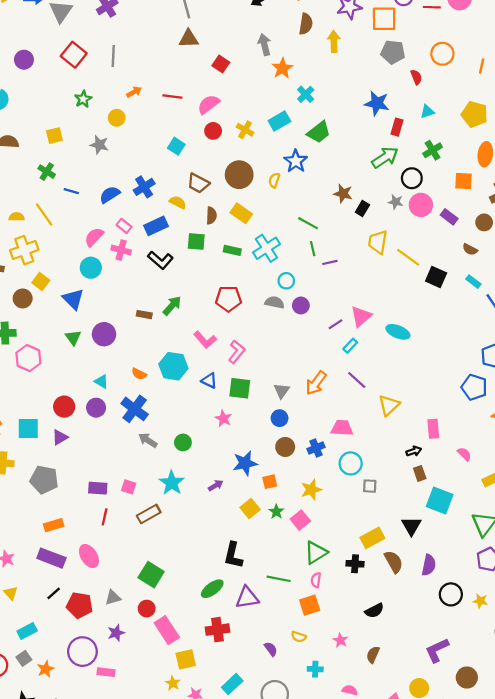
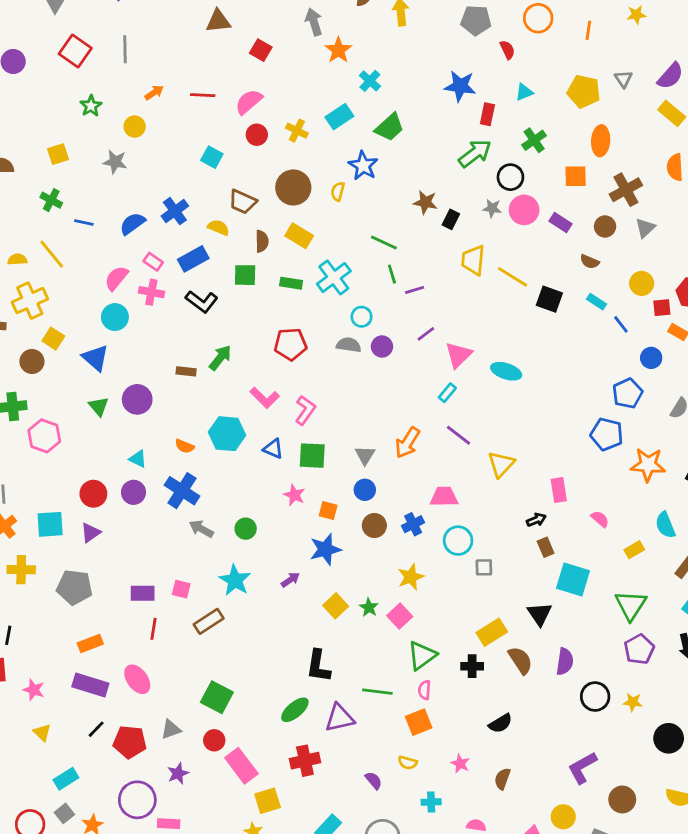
purple line: (335, 324) -> (426, 334), moved
orange square: (270, 482) -> (328, 510), moved, turned 32

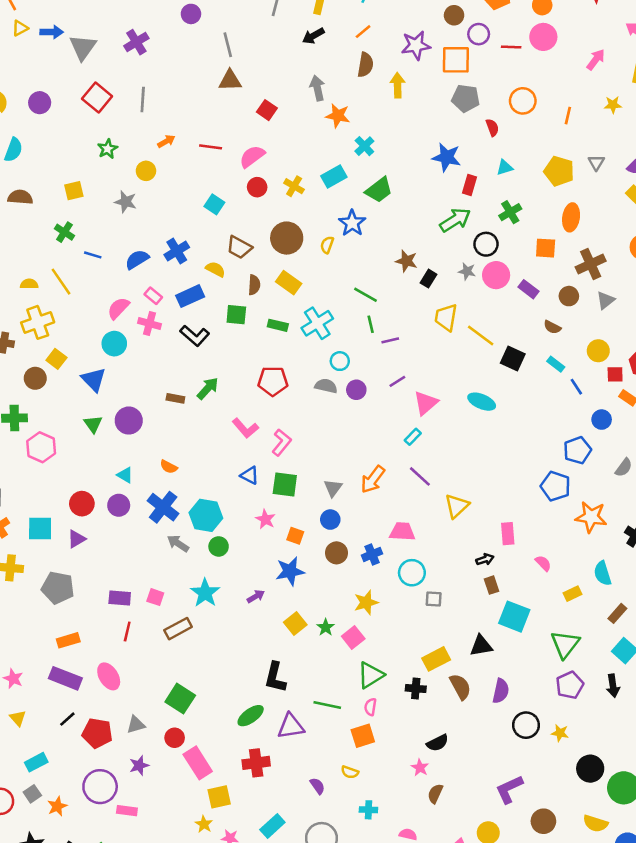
orange star: (338, 50) -> (338, 116), turned -30
cyan ellipse: (506, 371) -> (482, 402), moved
cyan hexagon: (227, 434) -> (206, 515), moved
black triangle: (540, 614) -> (481, 646), turned 50
pink star: (460, 764) -> (420, 768), moved

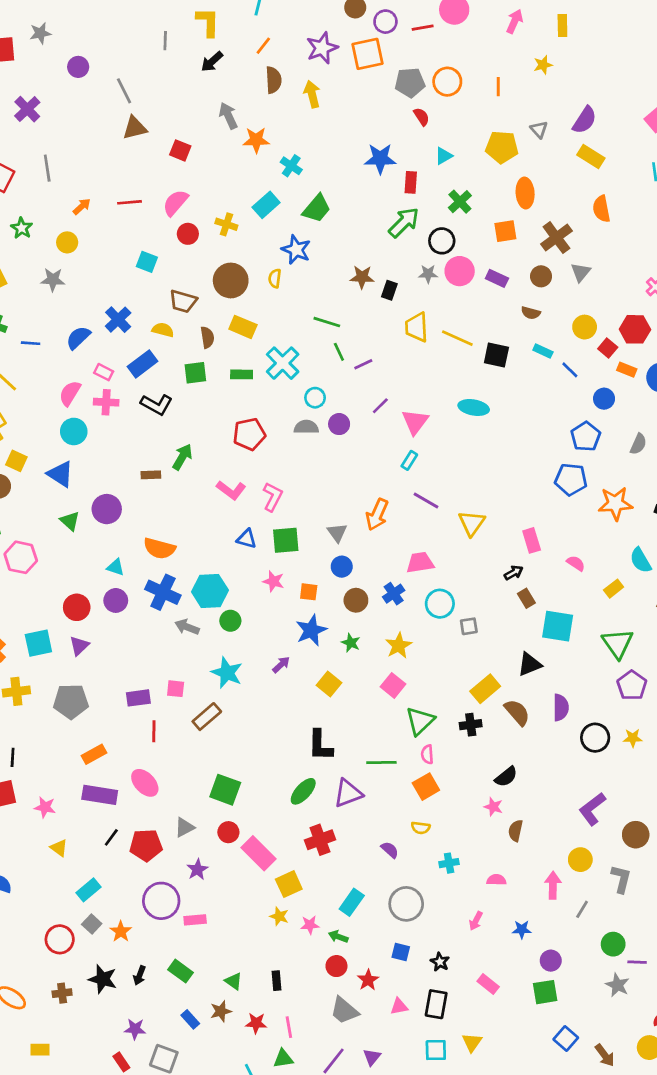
gray pentagon: (466, 98) -> (410, 83), moved
red square: (615, 374) -> (608, 348), turned -36
orange semicircle: (169, 467) -> (159, 548), size x1.6
green star: (326, 627) -> (351, 643), moved

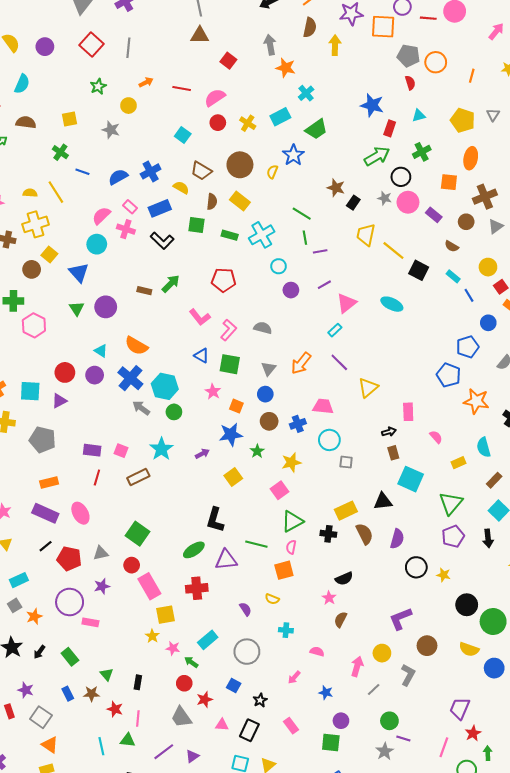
gray semicircle: (306, 427) -> (263, 328), moved

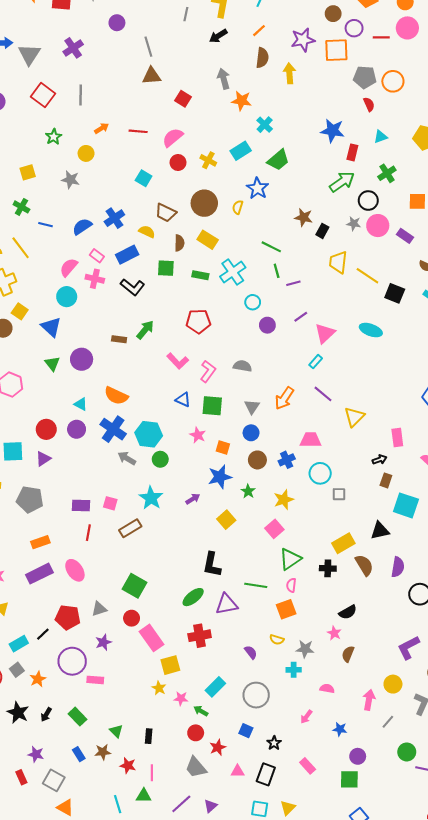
brown rectangle: (393, 453) -> (386, 480), turned 40
purple rectangle: (45, 513) -> (39, 574), turned -45
black line: (46, 546) -> (43, 634), moved
gray star: (385, 751) -> (305, 649), moved, turned -30

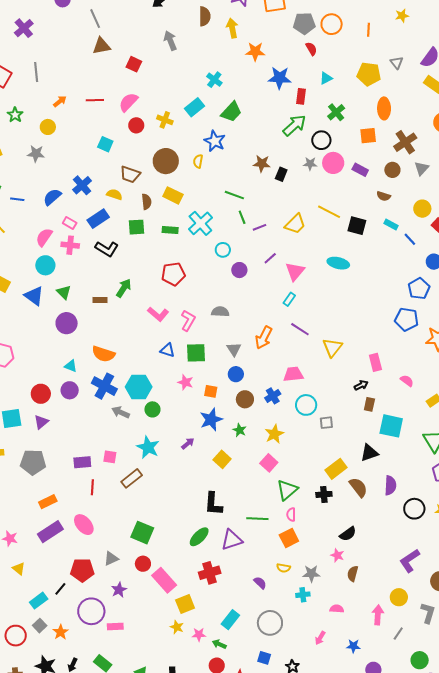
orange star: (242, 101) -> (255, 52), moved
yellow trapezoid: (338, 262) -> (295, 224), moved, turned -135
green triangle: (52, 364) -> (64, 292), moved

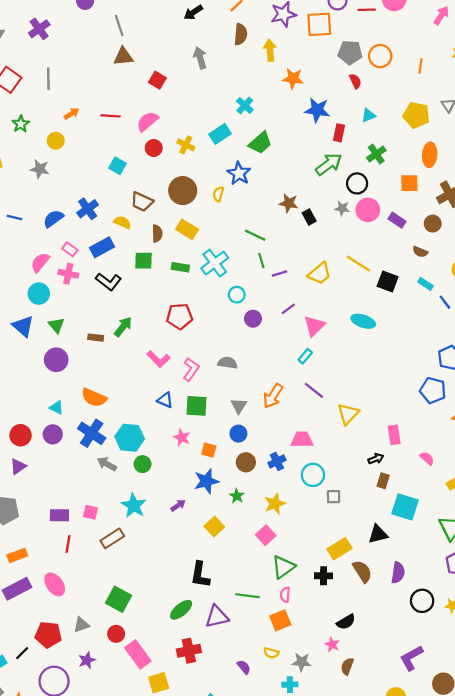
black rectangle: (281, 174) -> (309, 217), turned -56

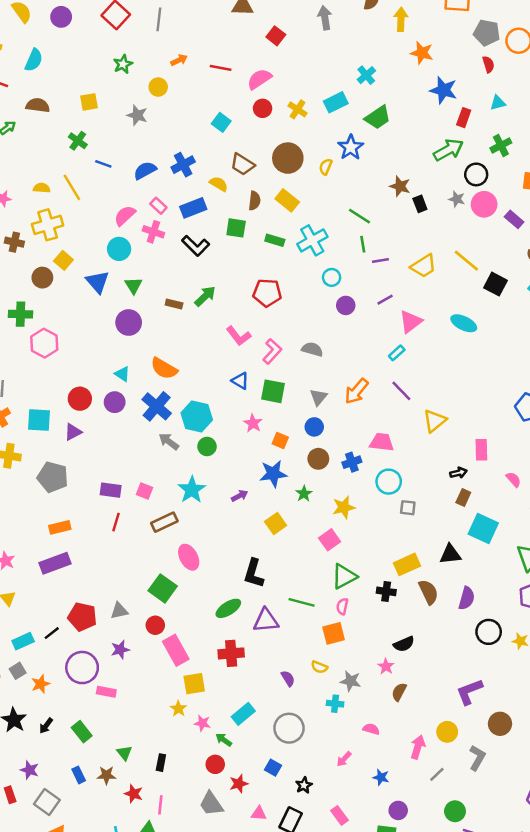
pink ellipse: (55, 584) -> (189, 557), moved

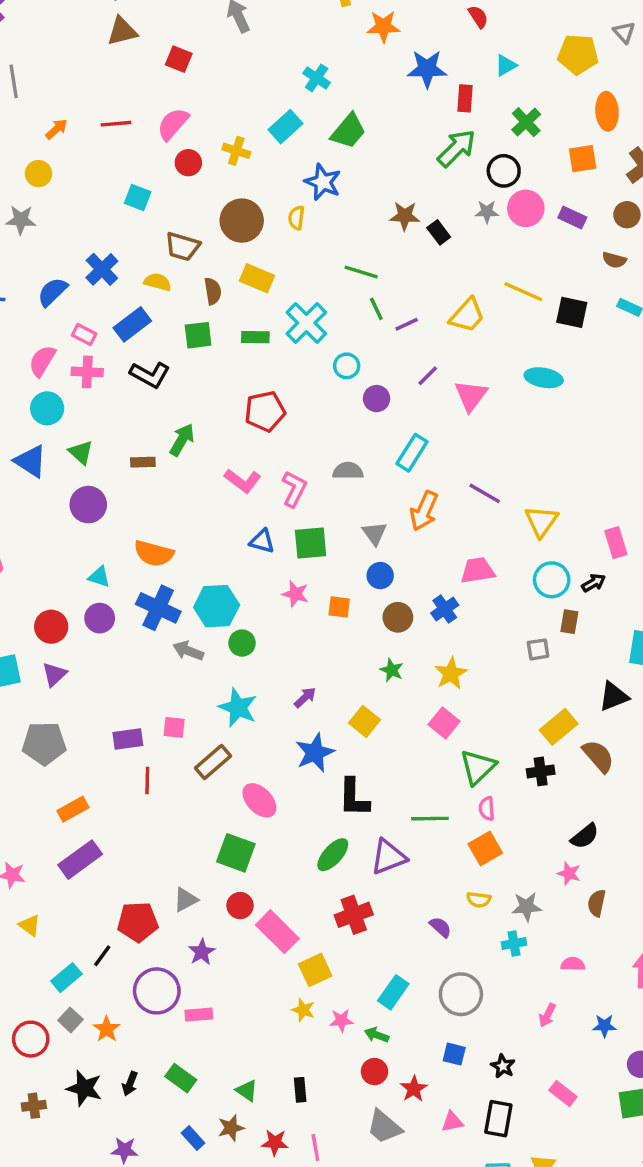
cyan rectangle: (397, 353) -> (412, 453), moved, size x1.5
blue star: (273, 474) -> (315, 753), moved
cyan circle: (389, 482) -> (552, 580), moved
brown rectangle: (463, 497) -> (569, 622), moved

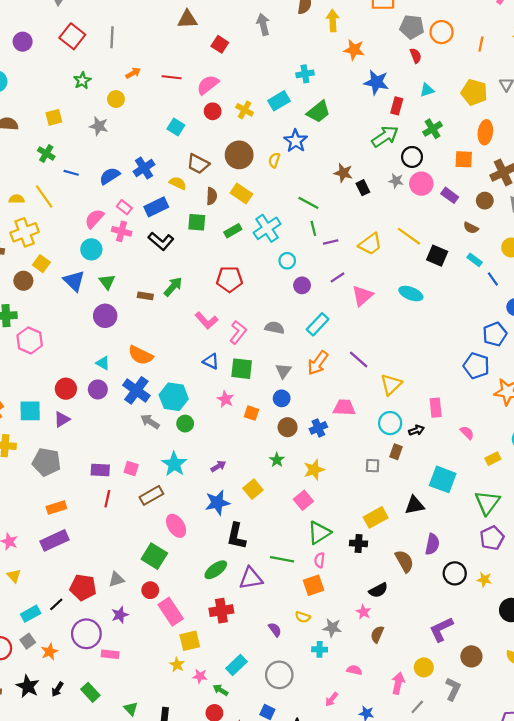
cyan cross: (317, 78) -> (305, 74), turned 35
green rectangle: (255, 337) -> (233, 231), turned -42
brown semicircle: (598, 756) -> (404, 561), moved

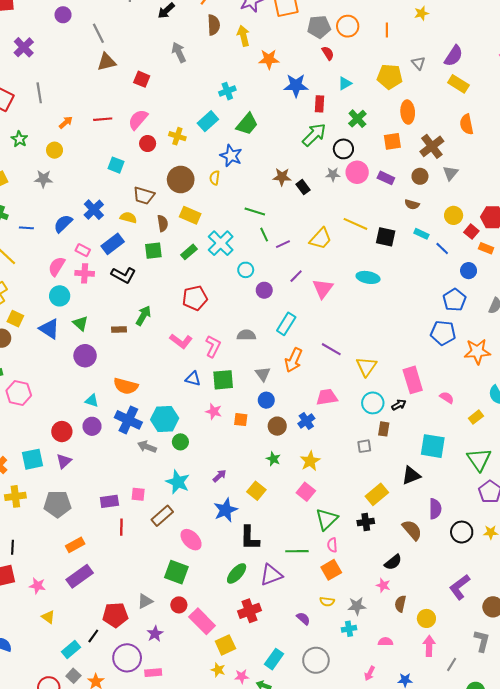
pink rectangle: (436, 408) -> (413, 380), size x1.4
yellow circle: (424, 667) -> (426, 618), moved

